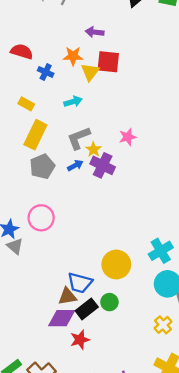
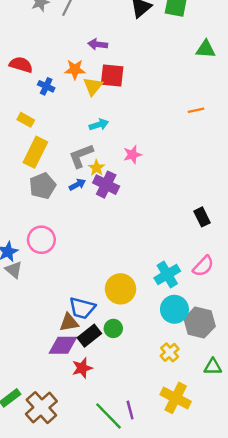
cyan arrow: (73, 102) -> (99, 125), moved

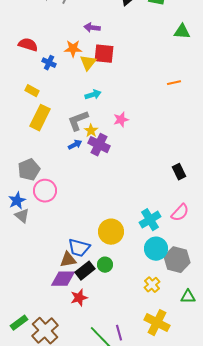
gray pentagon: (43, 186) -> (29, 170), moved

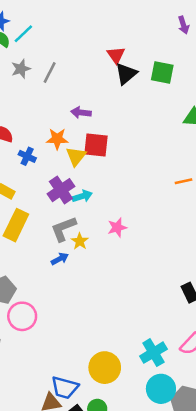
purple cross: (99, 145) -> (61, 190), moved, turned 30

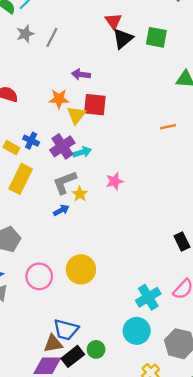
blue cross: (27, 156) -> (31, 141), moved
orange line: (183, 181) -> (168, 127), moved
pink circle: (22, 316) -> (39, 276), moved
yellow circle: (105, 368) -> (81, 269), moved
cyan circle: (161, 389) -> (137, 331), moved

